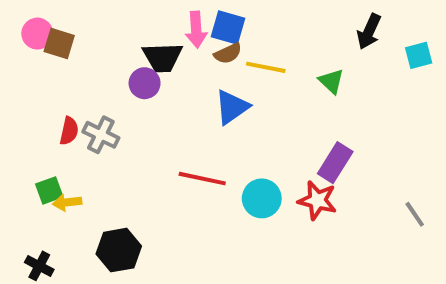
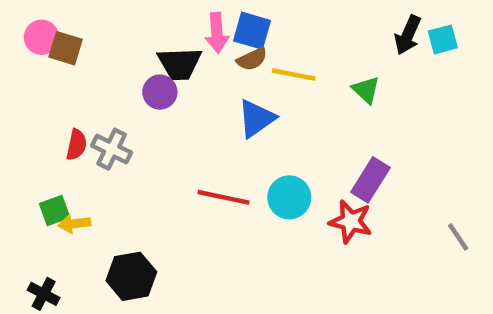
cyan square: (419, 55) -> (443, 39), moved
cyan circle: (262, 198) -> (289, 197), moved

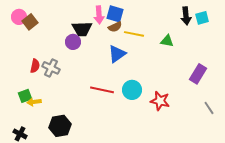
black arrow: (408, 35) -> (186, 16), turned -30
brown square: (66, 48) -> (30, 22), turned 35
green triangle: (366, 90) -> (167, 41), turned -32
purple rectangle: (370, 180) -> (198, 74), moved

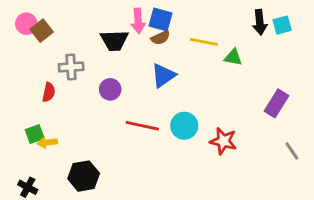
yellow line: (134, 34) -> (204, 42), moved
purple circle: (73, 42) -> (110, 89), moved
gray cross: (51, 68) -> (71, 67), moved, turned -30

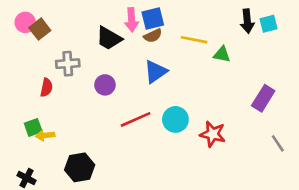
blue square: (160, 19) -> (153, 18), turned -30
black trapezoid: (114, 40) -> (109, 38), turned 32
red line: (142, 126) -> (136, 119), turned -36

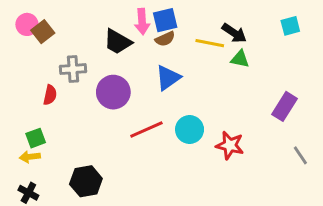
black arrow: (247, 21) -> (234, 33), moved, turned -50
purple circle: (105, 85) -> (113, 92), size x1.5
yellow arrow: (45, 135) -> (30, 157), moved

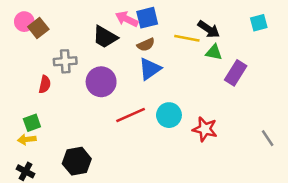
pink arrow: (142, 22) -> (127, 19), turned 120
brown semicircle: (165, 39) -> (146, 45), moved
purple rectangle: (285, 106) -> (236, 73), moved

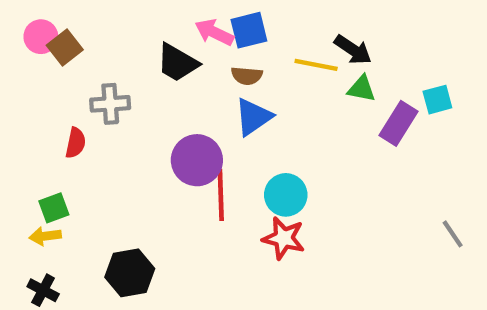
cyan square: (259, 23) -> (437, 100), moved
brown semicircle: (146, 45) -> (247, 76), turned 30
purple circle: (101, 82) -> (197, 160), moved
red line: (131, 115) -> (221, 195), turned -68
red star: (205, 129) -> (284, 238), moved

